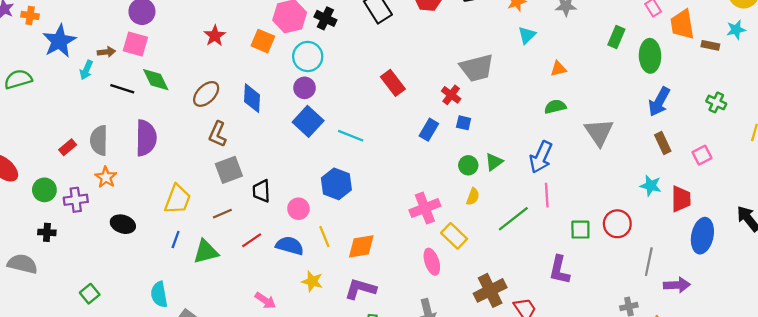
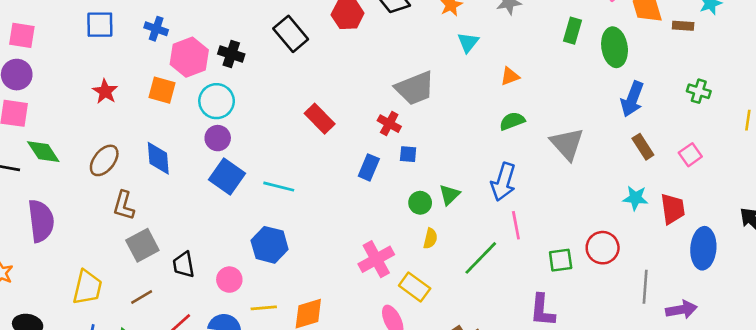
yellow line: (324, 237) -> (264, 308), turned -65

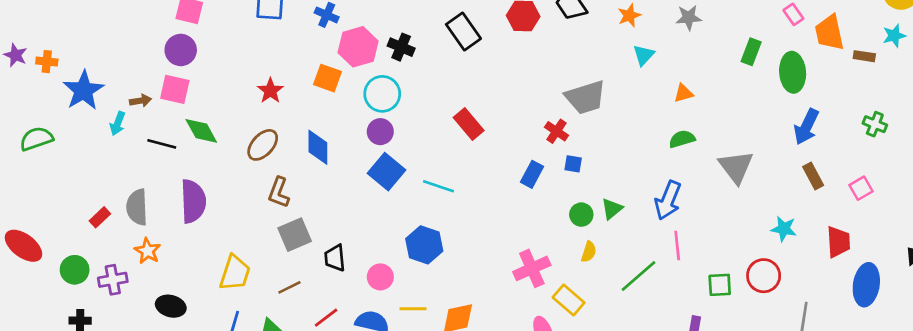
red star: (105, 91) -> (270, 91), moved
red rectangle: (320, 119) -> (469, 124), moved
cyan star: (635, 198) -> (784, 229), moved

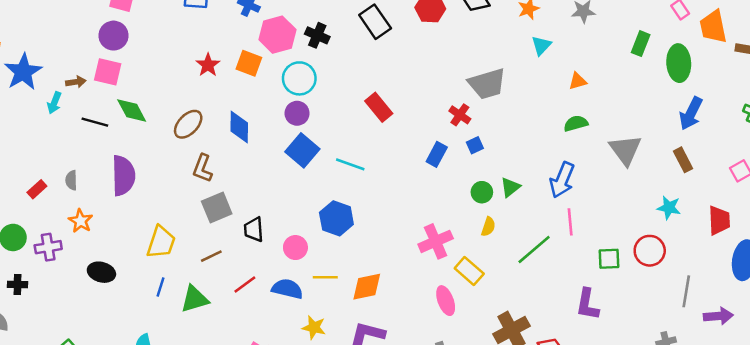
red star: (270, 91) -> (208, 65), moved
blue square: (573, 164) -> (475, 145), turned -35
brown rectangle: (813, 176) -> (683, 160), moved
gray semicircle: (137, 207) -> (71, 180), size x0.6

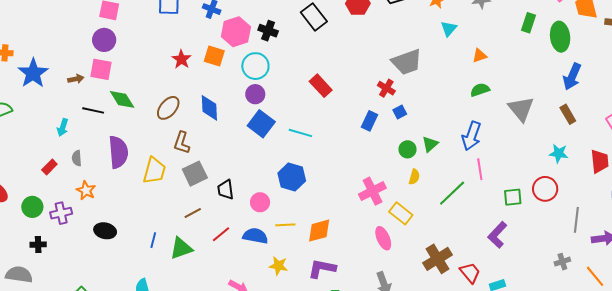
cyan arrow: (54, 103) -> (63, 127), moved
yellow trapezoid: (161, 242) -> (154, 171), moved
purple L-shape: (587, 304) -> (497, 235), turned 36

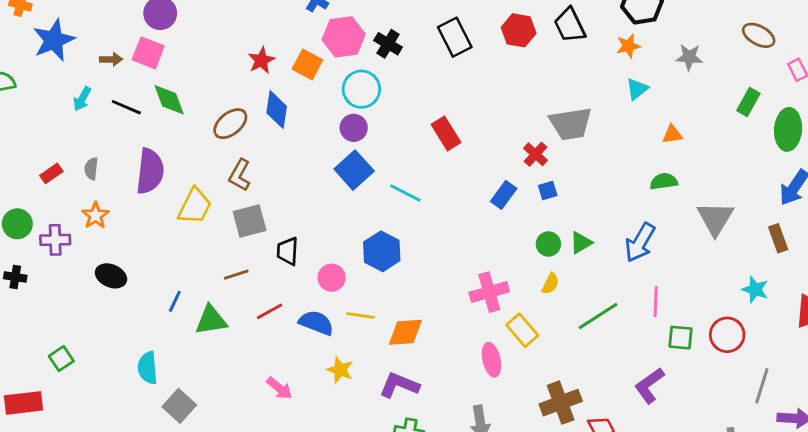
blue diamond: (209, 108) -> (277, 110), moved
cyan arrow: (63, 127) -> (82, 99), moved
pink line: (480, 169) -> (656, 302), moved

